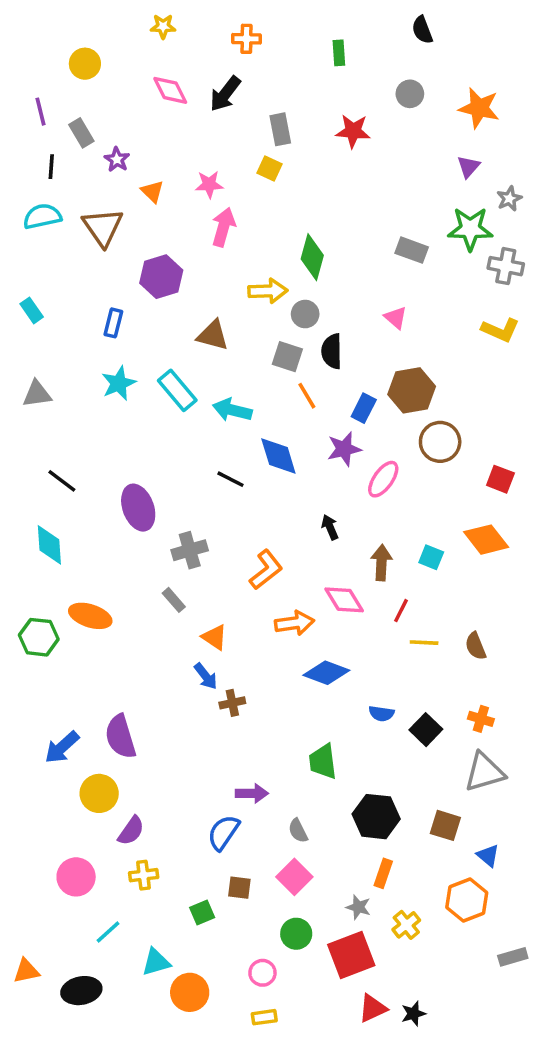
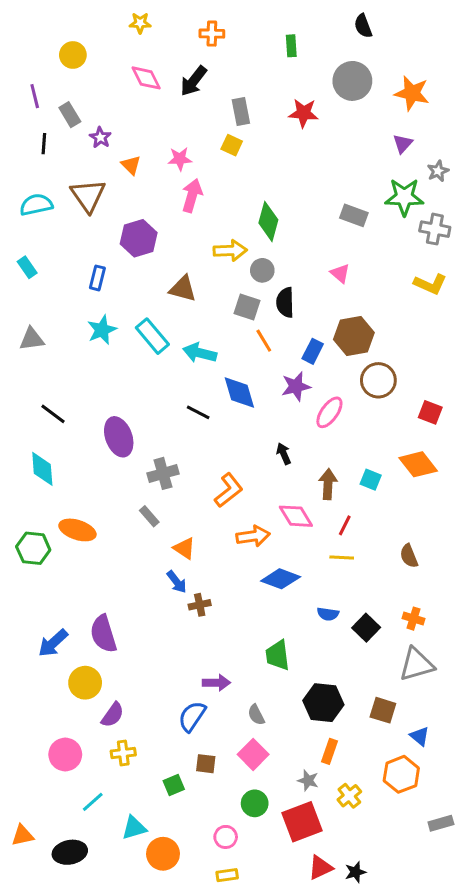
gray circle: (410, 94) -> (352, 81), size x1.6
cyan semicircle: (42, 216) -> (36, 205), moved
yellow line: (424, 643) -> (342, 557), moved

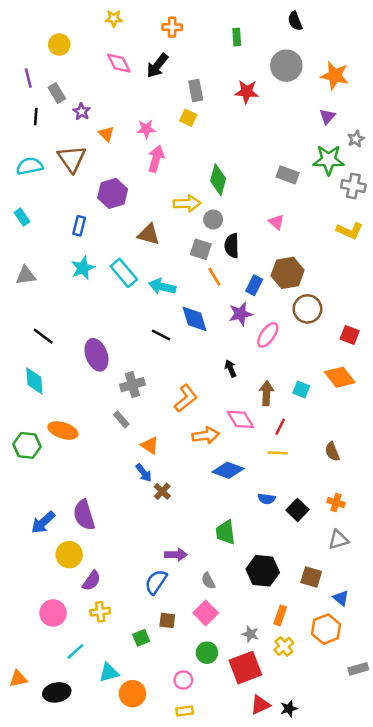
brown cross: (200, 605) -> (162, 491), turned -35
gray triangle: (417, 664) -> (338, 540), size x0.7
orange rectangle: (329, 751) -> (280, 615), moved

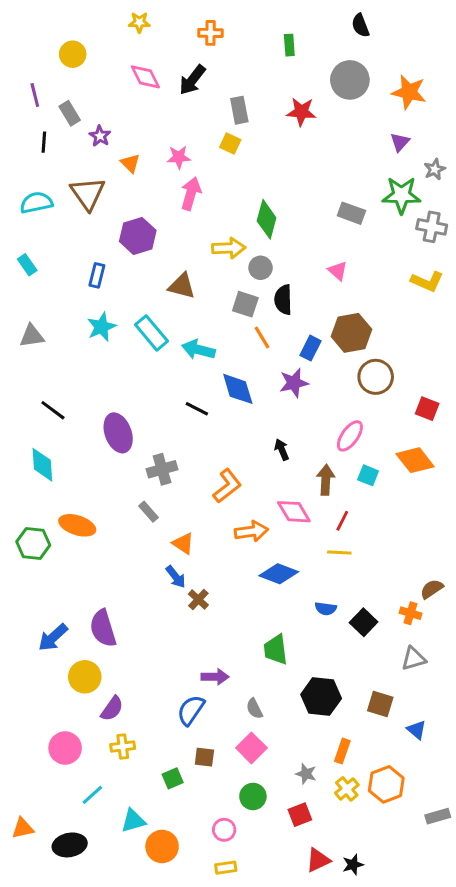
pink ellipse: (268, 335) -> (350, 436), moved
brown semicircle: (332, 452) -> (432, 589), moved, turned 78
orange hexagon: (326, 629) -> (386, 784), moved
red square: (245, 668) -> (300, 815), size x0.6

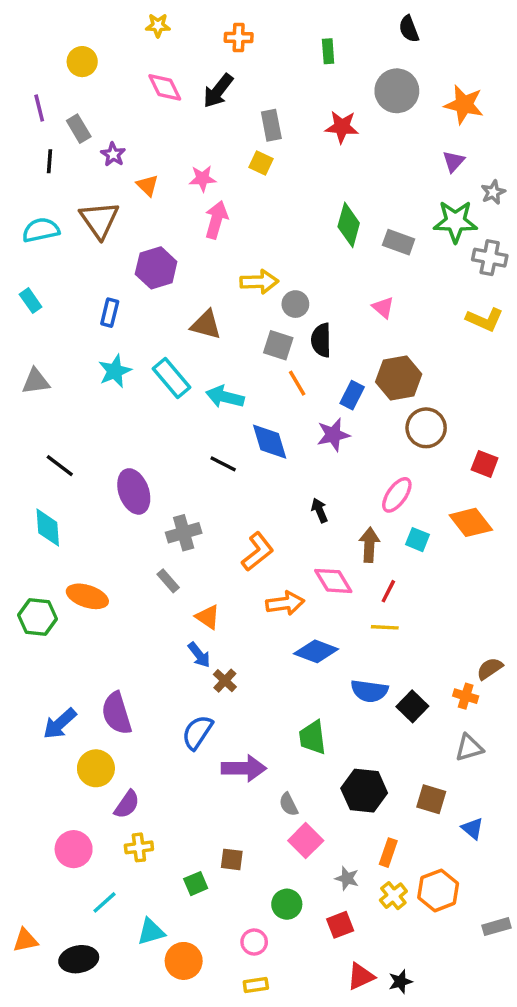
green diamond: (267, 219) -> (349, 225), moved
blue semicircle: (326, 609) -> (369, 691), size x1.5
purple arrow: (215, 677) -> (244, 768), size x1.4
blue semicircle: (191, 710) -> (197, 732), moved
pink square: (251, 748) -> (306, 841), moved

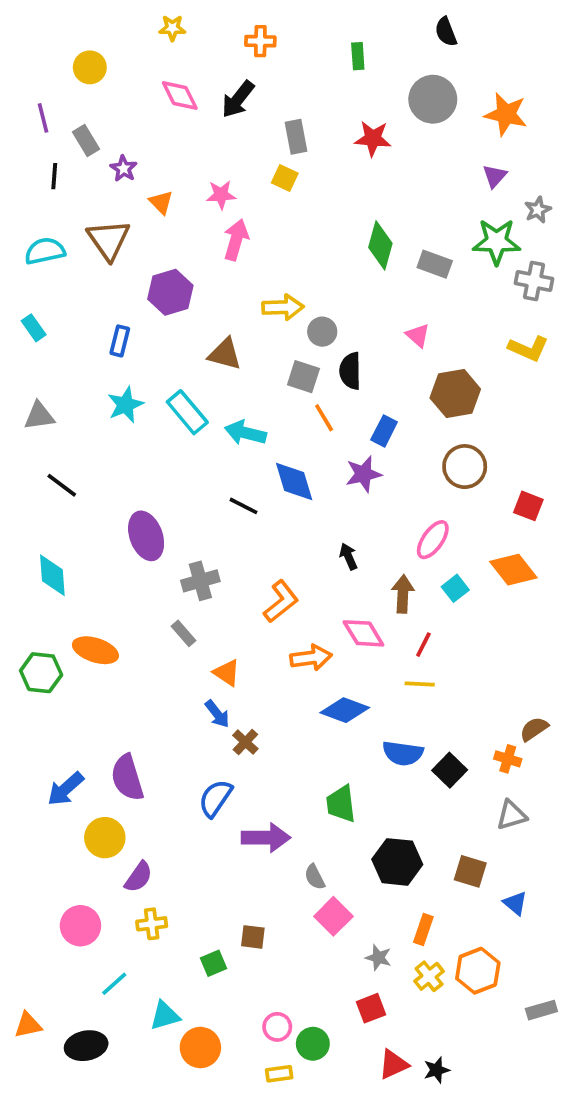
brown hexagon: (399, 378) -> (455, 393), moved
black line: (60, 466) -> (62, 485), moved
cyan square: (417, 540) -> (455, 588), turned 30
green circle: (287, 904) -> (313, 1044), moved

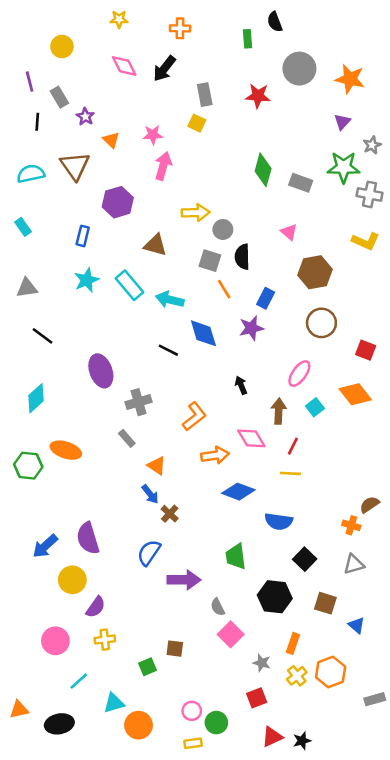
black semicircle: (446, 32) -> (275, 22), moved
cyan diamond: (52, 575) -> (36, 398), turned 52
black square: (450, 770) -> (305, 559), moved

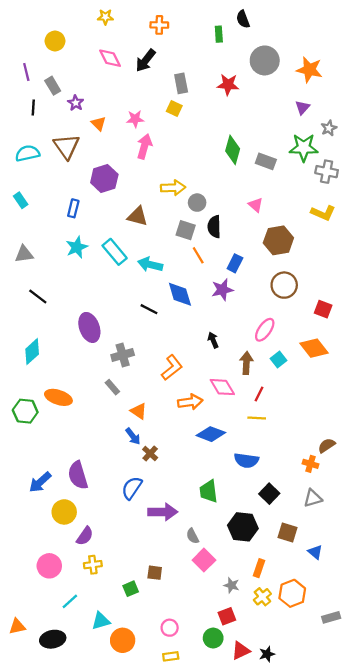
green circle: (216, 723) -> (213, 638), moved

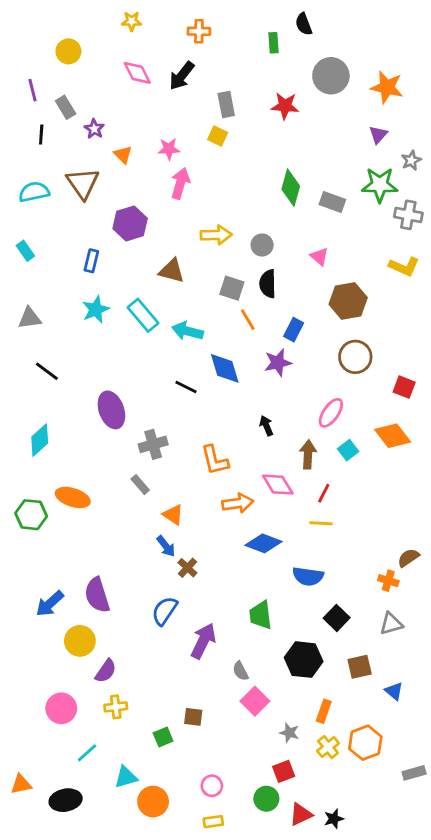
gray circle: (197, 203) -> (262, 245), moved
orange L-shape: (172, 368) -> (215, 460), turned 115
purple arrow: (163, 512) -> (203, 641), turned -64
brown square: (288, 533) -> (360, 667), turned -30

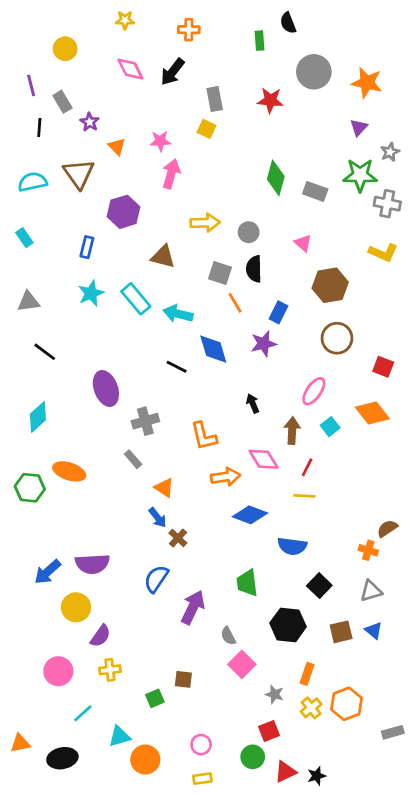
purple semicircle: (97, 595) -> (92, 564), turned -76
blue triangle: (394, 691) -> (374, 630), moved

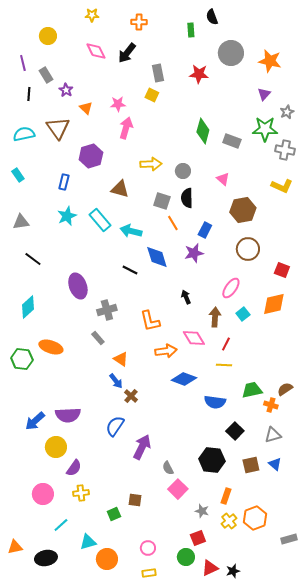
orange diamond: (372, 413) -> (274, 304), turned -65
green trapezoid: (247, 583) -> (252, 390), moved, turned 85

